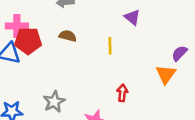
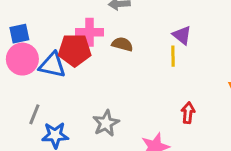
purple triangle: (132, 17) -> (182, 35), moved
pink cross: (17, 26) -> (90, 32), moved

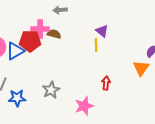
brown semicircle: (122, 44) -> (54, 34), moved
blue triangle: (52, 65) -> (15, 51), turned -42

